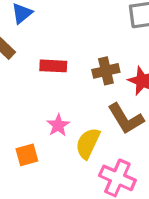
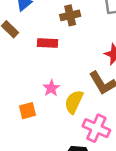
brown cross: (106, 71) -> (70, 15), moved

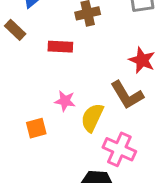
pink star: (51, 88) -> (65, 101), turned -30

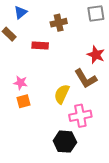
pink star: (65, 101) -> (20, 83), moved
pink cross: (119, 149) -> (80, 116), turned -35

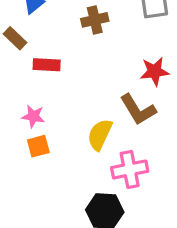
red rectangle: (40, 45) -> (47, 65), moved
red star: (96, 55) -> (155, 71), turned -30

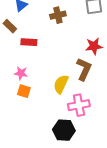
brown L-shape: (138, 110) -> (84, 69), turned -125
orange square: (38, 146) -> (24, 91), turned 32

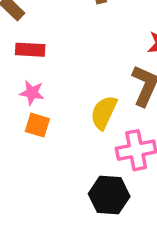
red rectangle: (29, 42) -> (30, 50), moved

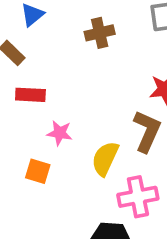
pink star: (32, 93) -> (60, 133), moved

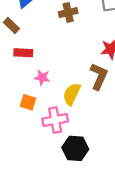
pink cross: (138, 197) -> (55, 120), moved

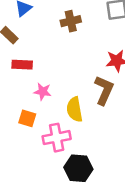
yellow semicircle: (72, 94) -> (75, 109), turned -35

